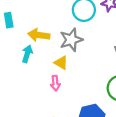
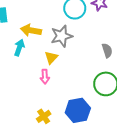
yellow triangle: (61, 63) -> (51, 57), turned 40

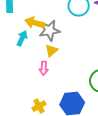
gray star: (62, 36) -> (49, 30), moved

